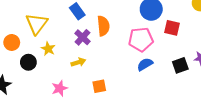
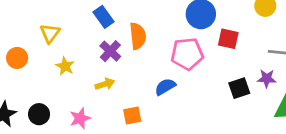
yellow triangle: (37, 24) -> (50, 33), size x0.7
black circle: (28, 62) -> (39, 114), moved
blue semicircle: (145, 64) -> (165, 87), moved

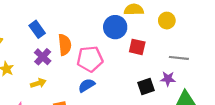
pink pentagon: (187, 54) -> (90, 59), moved

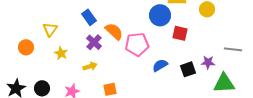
orange semicircle: (65, 45) -> (114, 31), turned -42
gray line: (179, 58) -> (233, 49), moved
blue semicircle: (87, 85) -> (160, 65), moved

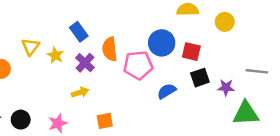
blue circle: (160, 15) -> (162, 43), moved
orange semicircle: (114, 31) -> (110, 49), turned -138
yellow star: (61, 53) -> (55, 55), moved
black square: (188, 69) -> (200, 78), moved

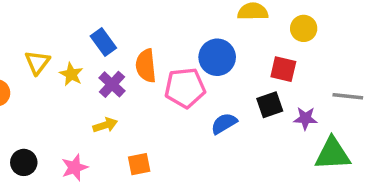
red square: (191, 52) -> (283, 69), moved

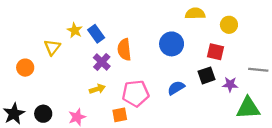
yellow star: (71, 74) -> (75, 30), moved
pink pentagon: (185, 88) -> (136, 93), moved

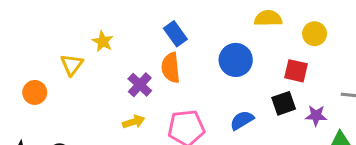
blue rectangle: (96, 34) -> (175, 34), moved

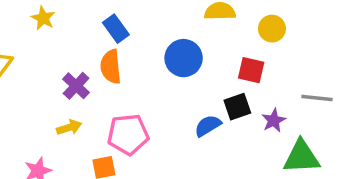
yellow star: (103, 41) -> (43, 18), moved
purple star: (316, 116) -> (274, 120), turned -30
blue semicircle: (242, 120) -> (208, 126), moved

